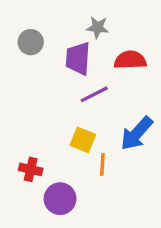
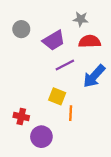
gray star: (98, 27) -> (81, 19), moved
purple trapezoid: (78, 58) -> (54, 40), turned -125
blue arrow: (137, 133) -> (94, 76), moved

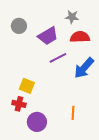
yellow square: (57, 96) -> (27, 86), moved
orange line: (71, 113) -> (73, 113), moved

